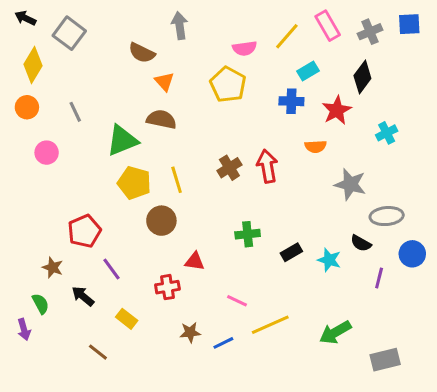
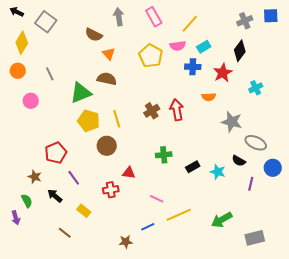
pink rectangle: (328, 26) -> (154, 17), moved
pink semicircle: (245, 48) -> (178, 46), moved
gray ellipse: (387, 216) -> (256, 143), turned 30
brown star: (190, 332) -> (126, 242), moved

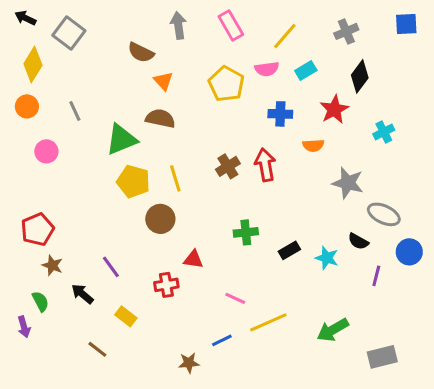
gray cross: (245, 21) -> (346, 31), moved
blue cross: (193, 67) -> (280, 114), moved
red pentagon: (56, 153) -> (37, 229), moved

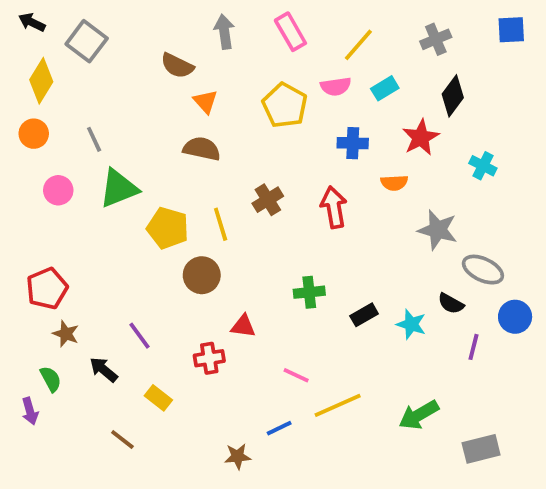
cyan cross: (384, 132) -> (483, 166), turned -36
green triangle: (121, 139) -> (119, 188), moved
brown cross: (228, 166) -> (268, 200), moved

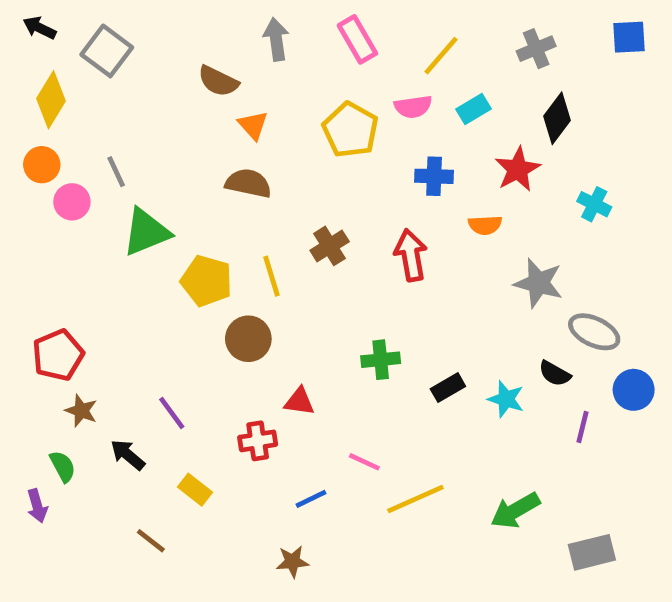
pink circle: (58, 190) -> (72, 202), moved
blue line: (279, 428) -> (311, 499), moved

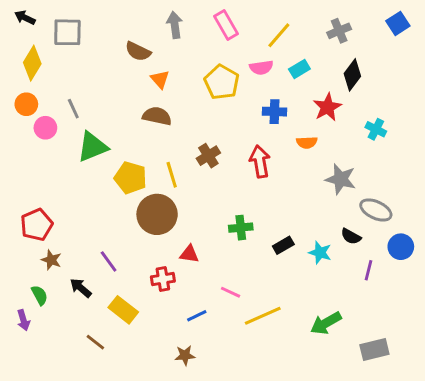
blue square: (629, 37) -> (398, 23), turned -30
gray square: (107, 51) -> (67, 32), turned -36
brown circle: (248, 339) -> (157, 214), size x1.4
yellow rectangle: (195, 490) -> (123, 310), size x1.4

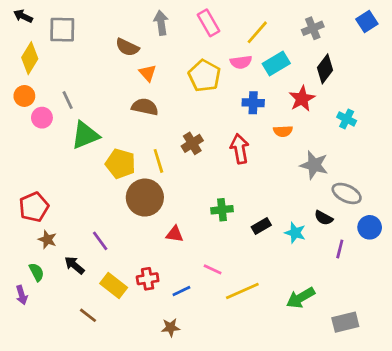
cyan rectangle: (299, 69) -> (276, 63), size x1.4
red cross: (163, 279) -> (148, 279), moved

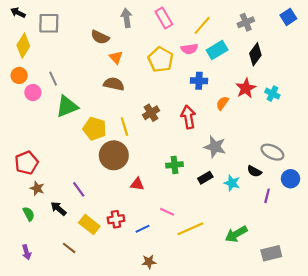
red star: (302, 99) -> (246, 88), moved
orange semicircle: (283, 131) -> (222, 103), turned 128
gray star: (314, 165) -> (215, 147), moved
purple arrow: (22, 295) -> (27, 252), moved
brown star: (171, 328) -> (149, 262), moved

